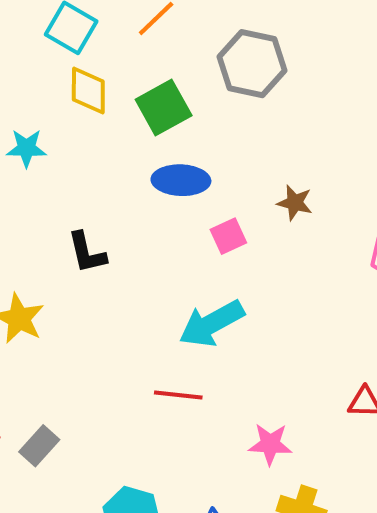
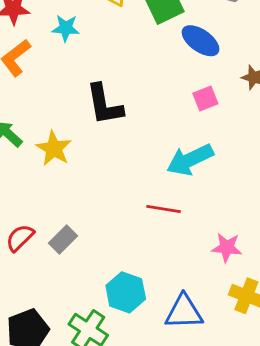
blue ellipse: (181, 180) -> (201, 41), moved, turned 30
black L-shape: (87, 253) -> (104, 104), size x1.4

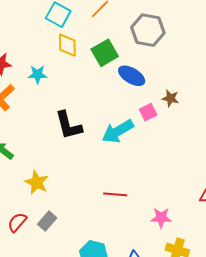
pink square: (205, 98) -> (148, 112), moved
yellow star: (54, 148) -> (37, 182), moved
cyan arrow: (190, 160) -> (118, 131), moved

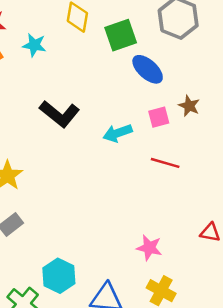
black L-shape: (68, 125) -> (60, 114), turned -48
cyan arrow: (118, 131) -> (118, 133), size x0.7
red line: (115, 194) -> (165, 163), moved

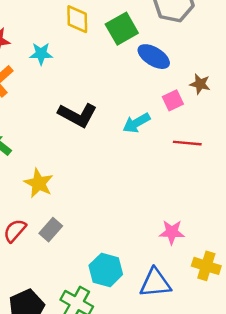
pink star: (149, 248) -> (172, 232), moved

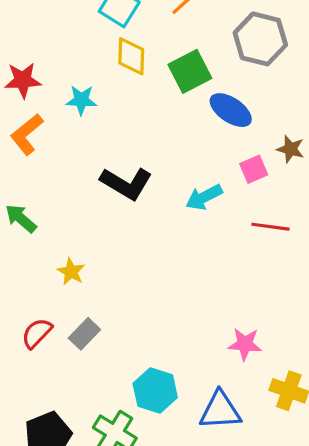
yellow star: (39, 183) -> (71, 272), size x0.7

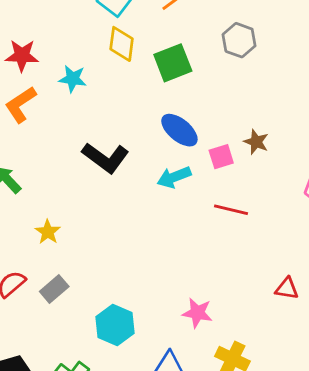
gray hexagon: (260, 39) -> (239, 40), size x0.7
blue ellipse: (231, 110) -> (179, 130), moved
cyan hexagon: (155, 390) -> (115, 325), moved

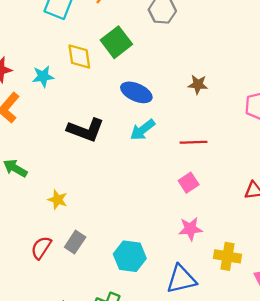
yellow diamond: (122, 44) -> (79, 56), moved
pink square: (221, 157) -> (189, 183), moved

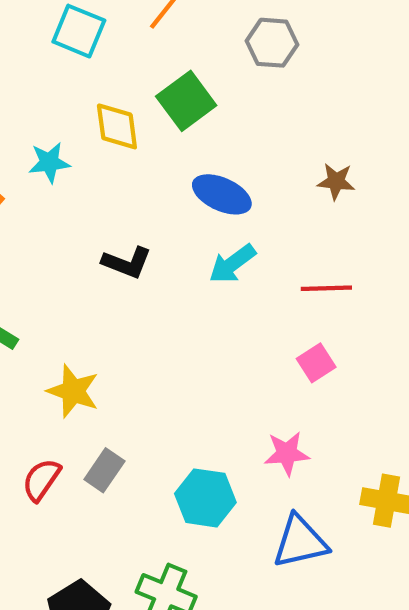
black L-shape: (86, 130) -> (127, 263), size x0.7
yellow star: (58, 200) -> (73, 391), size x1.4
pink star: (190, 229) -> (287, 453), moved

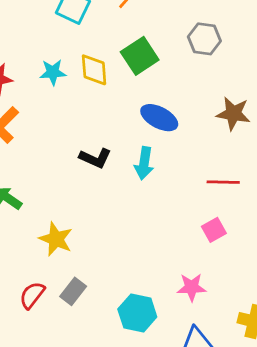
gray hexagon: (272, 43) -> (204, 39), moved
cyan star: (49, 162) -> (53, 72), moved
brown star: (336, 181) -> (233, 114), size x1.4
cyan arrow: (232, 264) -> (144, 163), moved, turned -48

